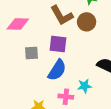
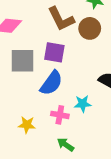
gray square: (31, 53) -> (23, 61), size x1.5

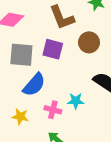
brown circle: (90, 28) -> (89, 42), moved
blue semicircle: (51, 83) -> (34, 85), moved

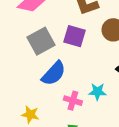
gray square: (21, 55) -> (41, 41), turned -35
yellow star: (20, 117) -> (30, 115), moved

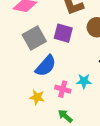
yellow star: (30, 115) -> (37, 97), moved

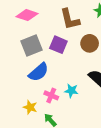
yellow star: (37, 97) -> (30, 107), moved

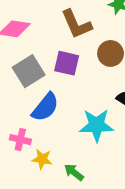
cyan star: (71, 91) -> (97, 125), size x1.6
pink cross: (51, 95) -> (20, 140), moved

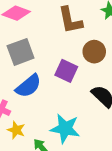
purple square: (67, 63) -> (66, 71), moved
cyan star: (97, 125) -> (65, 129), moved

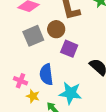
brown circle: (94, 52) -> (56, 29), moved
blue semicircle: (28, 86) -> (46, 74), moved, turned 125

